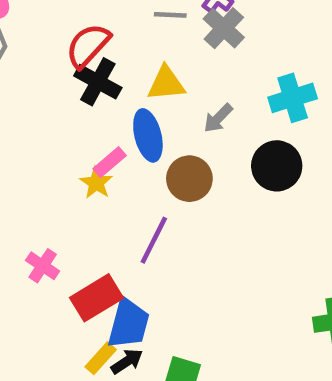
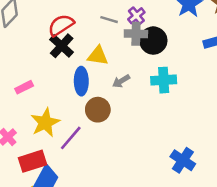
gray cross: (224, 28) -> (136, 34), turned 35
pink rectangle: (110, 162) -> (24, 87), moved
black circle: (277, 166) -> (153, 41), moved
yellow star: (96, 183) -> (45, 123), moved, size x1.6

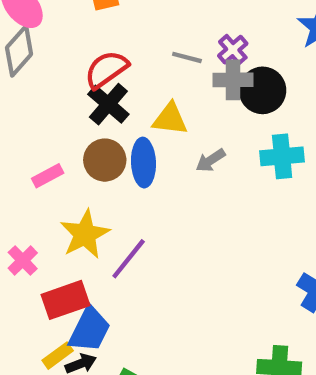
brown circle: (98, 110) -> (105, 160), moved

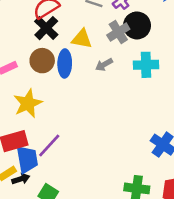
gray cross: (233, 80) -> (118, 32), moved, turned -35
purple line: (129, 259) -> (49, 146), moved
blue trapezoid: (89, 330) -> (27, 159), turned -40

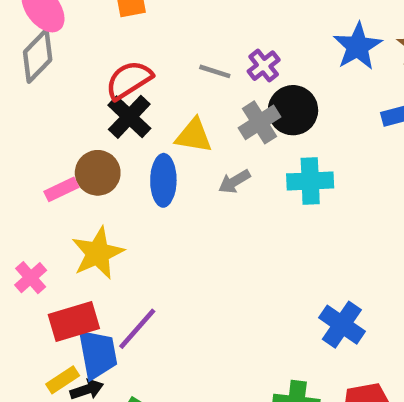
brown circle: (42, 61) -> (98, 173), moved

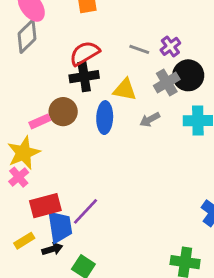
black cross: (129, 117) -> (84, 77), turned 36
yellow star: (98, 253) -> (24, 153), moved
yellow rectangle: (63, 380) -> (24, 241), moved

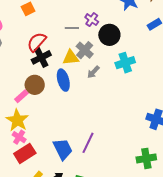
gray cross: (167, 83) -> (85, 50), moved
red rectangle: (45, 206) -> (25, 153), moved
purple line: (85, 211) -> (88, 143), moved
blue trapezoid: (60, 227) -> (63, 149), moved

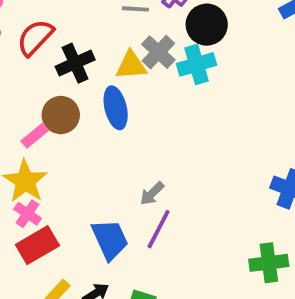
red semicircle: (37, 42) -> (35, 38), moved
cyan cross: (125, 63) -> (197, 64), moved
gray arrow: (93, 72) -> (152, 193), moved

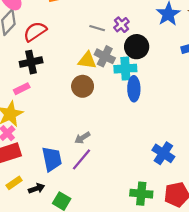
gray cross: (158, 52) -> (105, 56), turned -30
black cross: (75, 63) -> (31, 62), moved
blue ellipse: (116, 108) -> (134, 89), moved
brown circle: (61, 115) -> (83, 86), moved

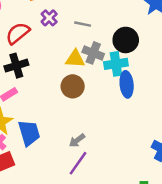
purple cross: (121, 25) -> (49, 18), moved
blue trapezoid: (52, 159) -> (29, 133), moved

